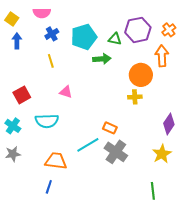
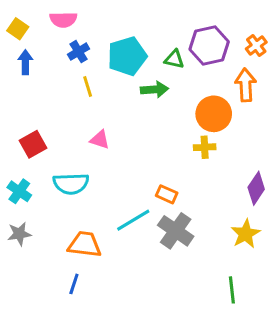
yellow line: (51, 61) -> (88, 86), moved

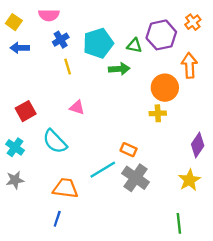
orange cross: (256, 45) -> (193, 22), moved
blue arrow: (25, 62) -> (20, 48), turned -90
cyan semicircle: (71, 184) -> (55, 141), turned 48

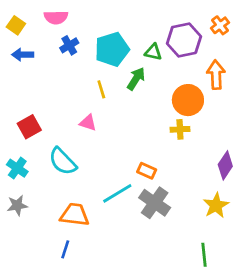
yellow line: (68, 67) -> (101, 89), moved
green arrow: (119, 69) -> (136, 79), turned -54

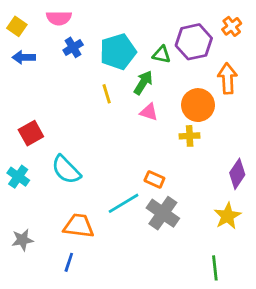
pink triangle: (88, 123) -> (149, 112), moved
gray star: (17, 205) -> (22, 240), moved

